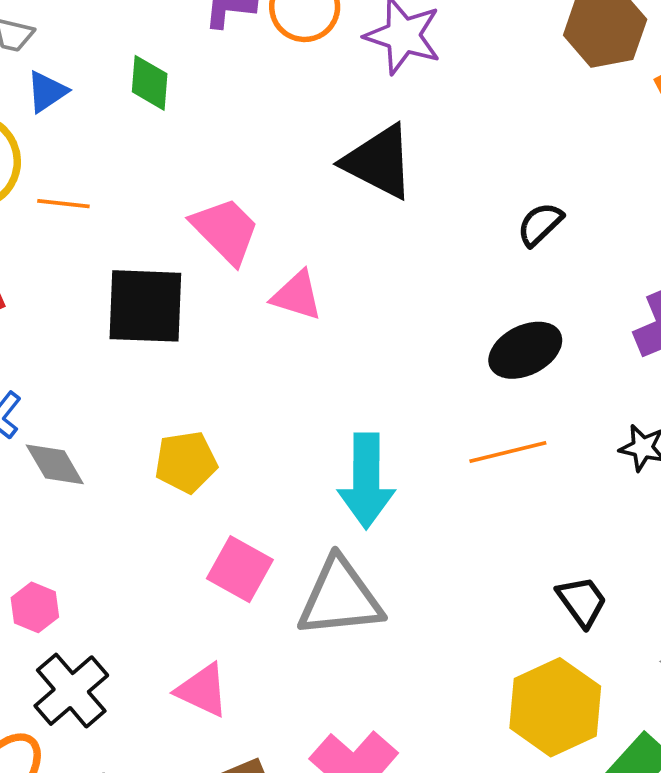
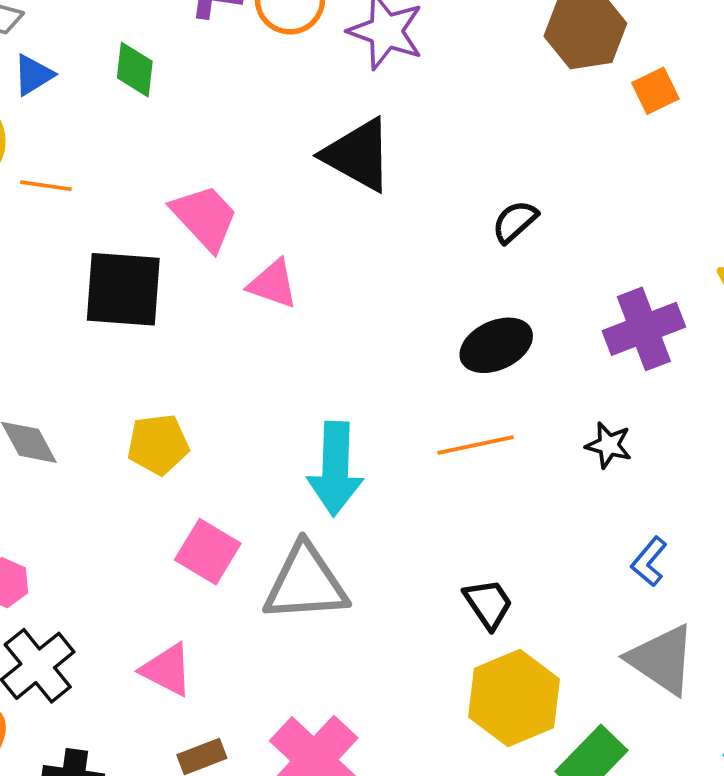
black trapezoid: (582, 601) -> (488, 604), moved

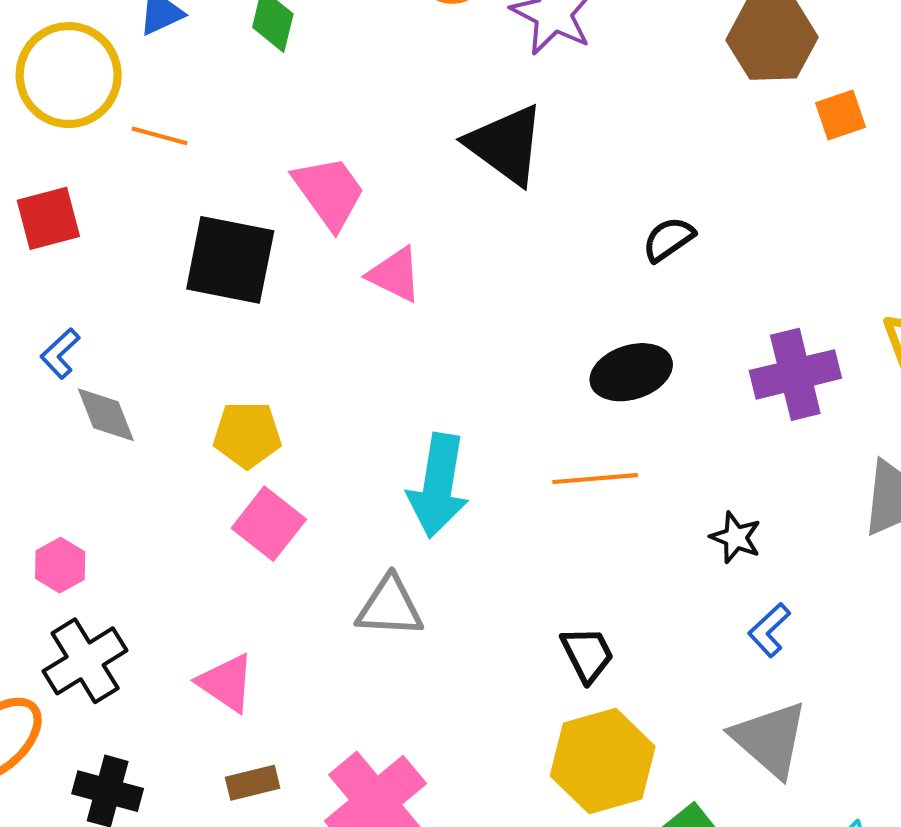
black star: (609, 445) -> (736, 537), moved
pink square: (208, 552) -> (269, 524), moved
gray triangle: (306, 583) -> (390, 607), size x0.7

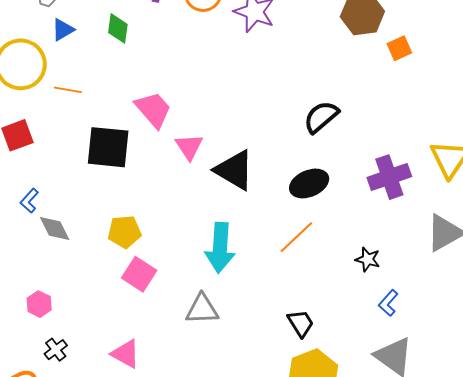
black triangle: (506, 145) -> (234, 170), moved
black semicircle: (669, 239) -> (321, 117), size x1.4
pink triangle: (395, 275) -> (189, 147), turned 36
orange line: (595, 479) -> (296, 237), turned -33
black cross: (85, 661) -> (56, 350), size x0.6

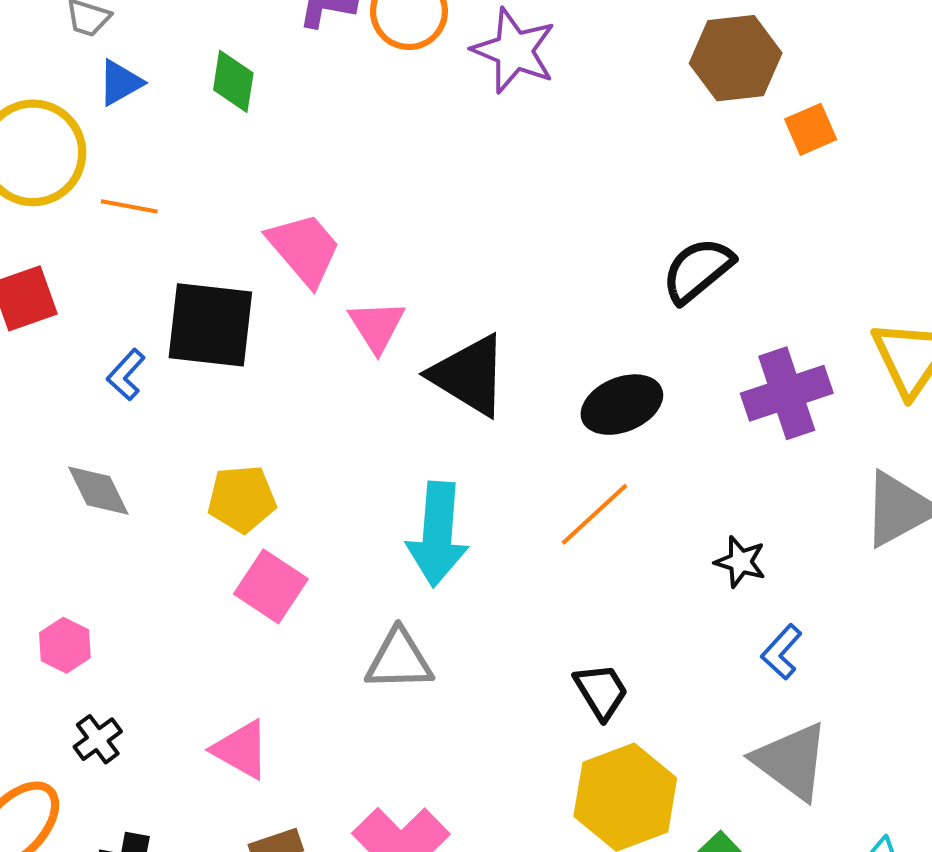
black semicircle: (321, 117) -> (698, 270), moved
blue L-shape: (29, 201) -> (126, 375), moved

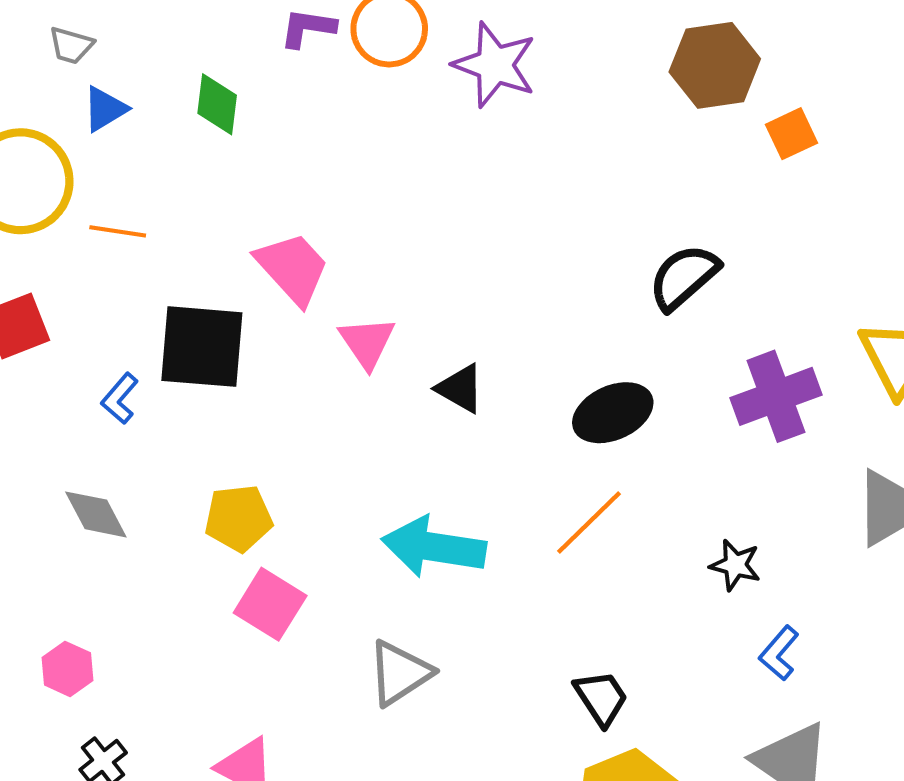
black triangle: (469, 375) -> (460, 388), size x0.6
cyan arrow: (437, 534) -> (434, 547), turned 96
gray triangle: (399, 660) -> (400, 673), turned -30

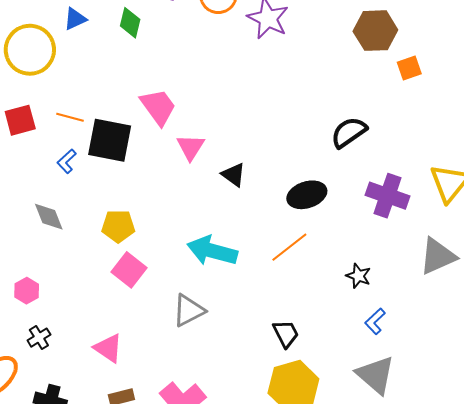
orange line: (118, 231) -> (70, 117), moved
purple cross: (776, 396) -> (388, 196), turned 33

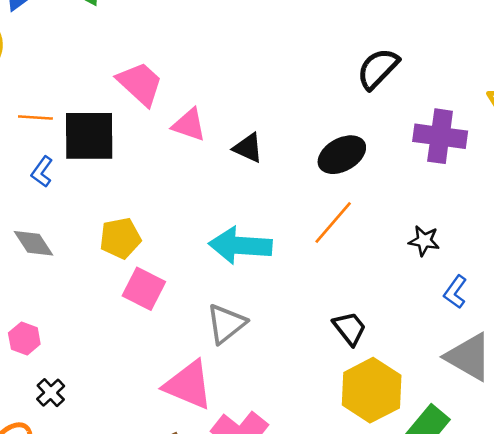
pink triangle: (191, 147) -> (189, 125), turned -32
pink triangle: (108, 348) -> (188, 385), moved, size x1.4

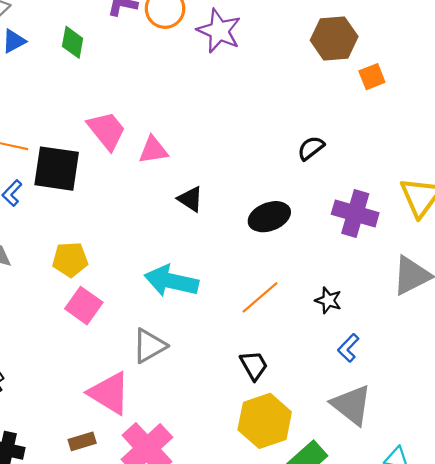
black semicircle: (378, 69) -> (311, 148), size x0.7
pink triangle: (189, 125) -> (153, 150), moved, turned -36
orange line: (333, 222) -> (260, 297), moved

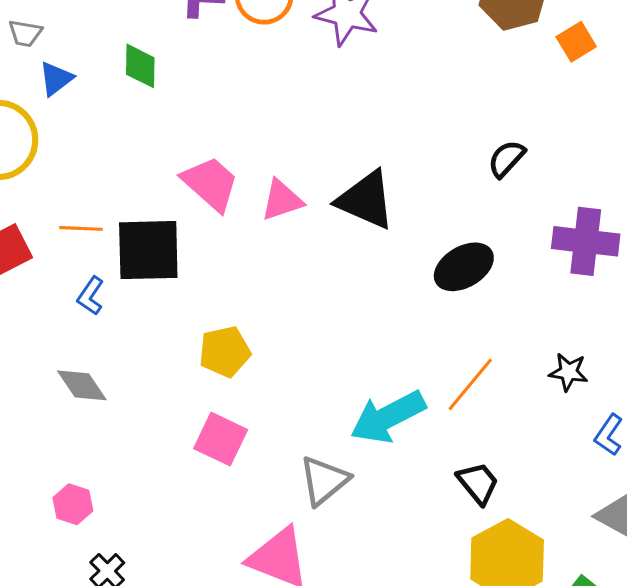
black triangle: (190, 199) -> (366, 200), moved, size x1.6
yellow pentagon: (70, 260) -> (225, 352), moved
cyan arrow: (171, 281) -> (388, 417), moved, turned -30

